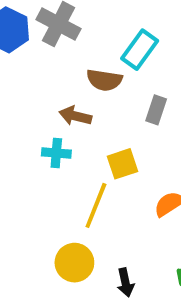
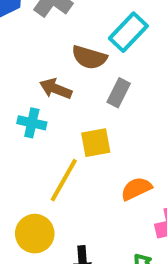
gray rectangle: (156, 110) -> (119, 93), moved

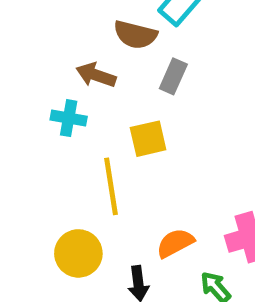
yellow line: (64, 180) -> (111, 186), turned -36
orange semicircle: (136, 189) -> (175, 243), moved

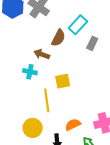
brown semicircle: (135, 35) -> (58, 38), turned -78
gray rectangle: (173, 76) -> (92, 43), moved

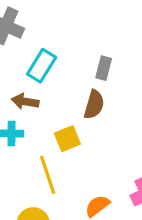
cyan rectangle: (78, 25) -> (42, 66), moved
brown semicircle: (58, 38) -> (94, 105), moved

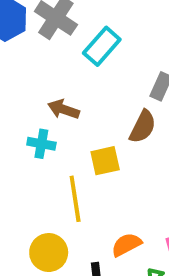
cyan rectangle: (42, 66) -> (102, 46), moved

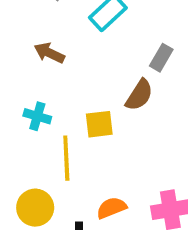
brown arrow: (64, 109) -> (49, 53), moved
cyan cross: (41, 144) -> (37, 116), moved

